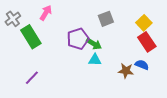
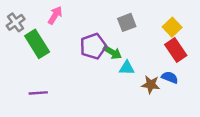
cyan triangle: (95, 60) -> (127, 68), moved
purple line: (32, 78) -> (38, 93), turned 42

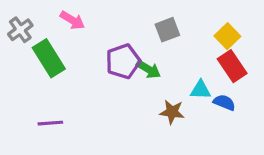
pink arrow: (55, 15) -> (72, 20), turned 90
cyan triangle: (127, 68) -> (201, 90), moved
brown star: (151, 85) -> (172, 112), moved

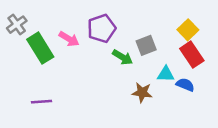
pink arrow: (72, 20) -> (69, 39), moved
gray square: (167, 30) -> (146, 45), moved
purple pentagon: (123, 61) -> (102, 28), moved

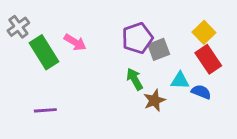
purple pentagon: (102, 28) -> (137, 38), moved
green arrow: (123, 57) -> (135, 79), moved, turned -150
brown star: (142, 92) -> (154, 100), turned -30

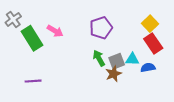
gray square: (159, 49) -> (117, 61), moved
blue semicircle: (201, 92) -> (148, 68), turned -32

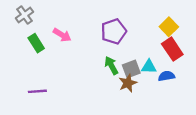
gray cross: (13, 19) -> (24, 15), moved
green rectangle: (32, 38) -> (36, 43), size x0.7

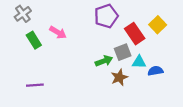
purple pentagon: (114, 31) -> (106, 16), moved
red rectangle: (172, 49) -> (135, 34), moved
green arrow: (111, 65) -> (104, 61), turned 98
gray square: (131, 69) -> (123, 52), moved

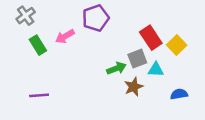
purple pentagon: (106, 16) -> (96, 18), moved
yellow square: (158, 25) -> (177, 45), moved
pink arrow: (58, 32) -> (65, 36), turned 119
blue semicircle: (155, 71) -> (179, 94), moved

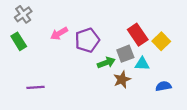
purple pentagon: (96, 18) -> (87, 40), moved
green rectangle: (38, 45) -> (19, 41), moved

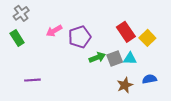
gray square: (125, 54) -> (115, 59), moved
brown star: (122, 79) -> (125, 85), moved

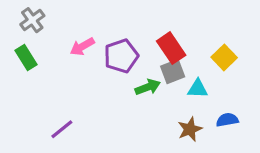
red rectangle: (126, 32) -> (171, 48), moved
gray square: (115, 59) -> (173, 72), moved
purple line: (32, 80) -> (62, 129), moved, turned -35

